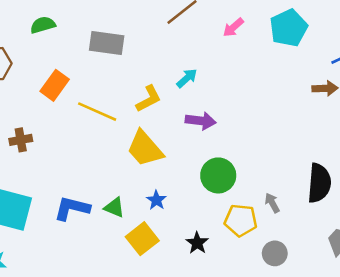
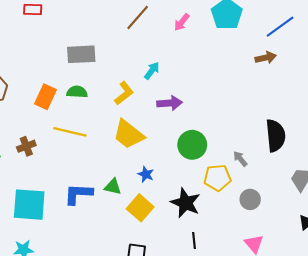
green semicircle: (43, 25) -> (77, 92), moved, turned 30
yellow line: (97, 112) -> (70, 132), moved
black star: (197, 243) -> (186, 203), size x1.6

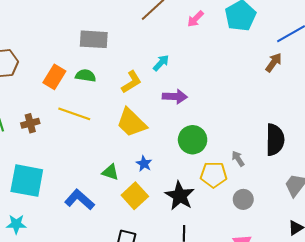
brown arrow: (266, 58) -> (274, 62), turned -48
blue L-shape: (78, 194) -> (79, 200), moved, turned 32

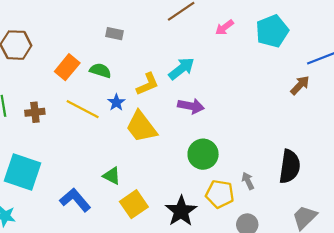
gray rectangle: (94, 39) -> (114, 34), size x0.6
cyan arrow: (161, 63) -> (182, 69), size x1.4
blue star: (144, 164) -> (116, 102), moved

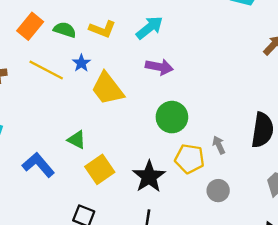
yellow L-shape: (147, 84) -> (102, 29), moved, turned 45

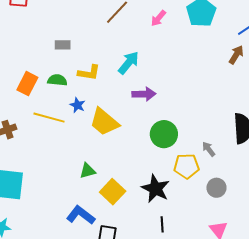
green triangle: (77, 140) -> (88, 171), turned -30
blue L-shape: (38, 165) -> (81, 215), moved

